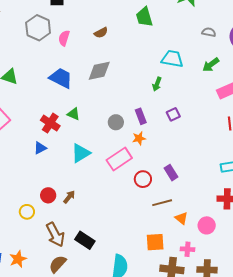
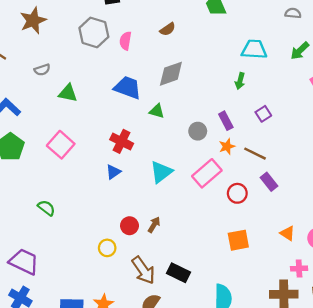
green triangle: (74, 114) -> (157, 111), moved
brown line: (162, 203) -> (255, 154), moved, turned 48
orange square: (155, 242) -> (238, 240), moved

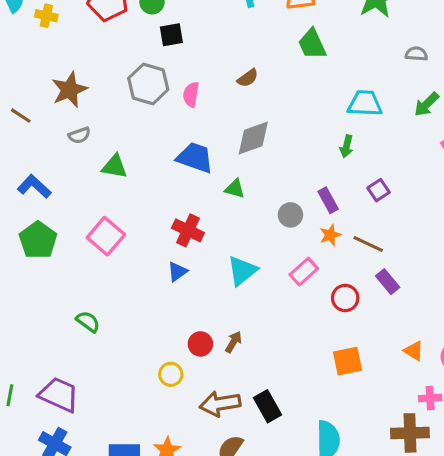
brown star: (33, 21) -> (69, 90), moved
pink rectangle: (207, 173) -> (304, 272), size x0.7
brown arrow: (143, 270) -> (220, 404), turned 116
black rectangle: (178, 273) -> (268, 406), turned 35

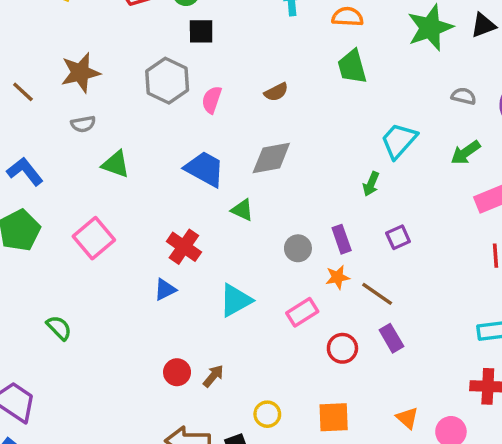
cyan trapezoid: (365, 103) -> (399, 141), turned -60
yellow circle: (171, 374) -> (267, 414), moved

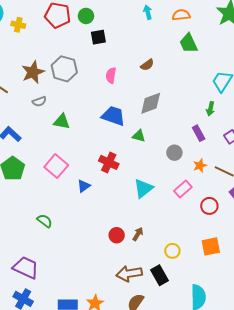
gray hexagon: (167, 81) -> (64, 69), moved
purple rectangle: (342, 239) -> (199, 133), moved
blue triangle: (165, 290) -> (84, 186), moved

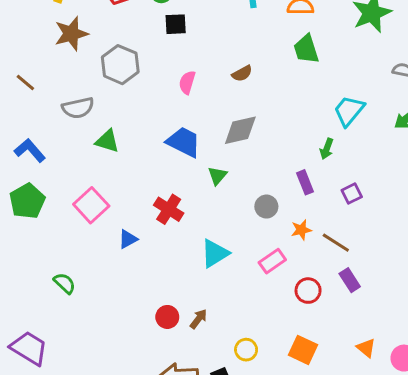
brown star: (33, 72) -> (71, 34), moved
gray semicircle: (39, 101) -> (78, 108), size x1.5
green triangle: (139, 136) -> (217, 176), turned 48
orange square: (211, 246) -> (303, 350), turned 30

